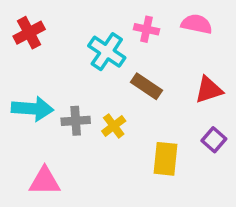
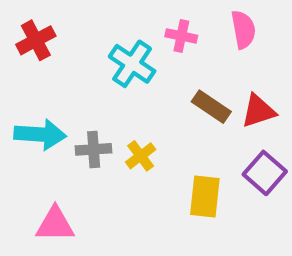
pink semicircle: (197, 24) -> (243, 30), turned 68
brown rectangle: (147, 86) -> (211, 107), moved
purple square: (214, 140) -> (265, 173), size x1.4

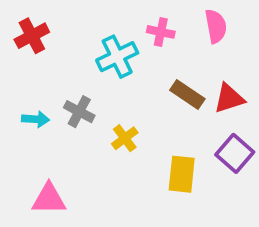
cyan cross: (132, 64) -> (117, 57), turned 30
cyan arrow: (40, 134) -> (36, 119), size x0.6
gray cross: (94, 149) -> (79, 112), moved, turned 32

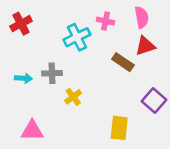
red triangle: (229, 98) -> (145, 46), moved
gray cross: (79, 112) -> (52, 73), turned -30
yellow cross: (125, 138) -> (73, 97), moved
yellow rectangle: (182, 174) -> (119, 128), moved

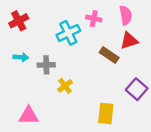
cyan arrow: (23, 78) -> (21, 57), moved

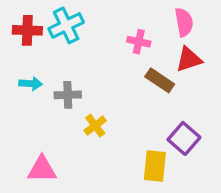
pink cross: (94, 19) -> (139, 42), moved
red cross: (19, 21) -> (27, 30), turned 30
cyan cross: (68, 33) -> (66, 25), moved
purple square: (137, 89) -> (184, 138), moved

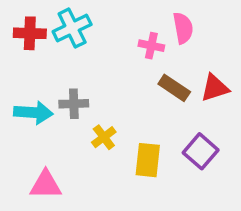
pink semicircle: (184, 22) -> (183, 28), moved
red triangle: (189, 59) -> (215, 88), moved
cyan arrow: (31, 84) -> (33, 113), moved, size x1.5
yellow rectangle: (155, 166) -> (148, 160), moved

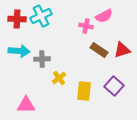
pink semicircle: (183, 28) -> (104, 16), turned 72
cyan arrow: (33, 113) -> (19, 51), moved

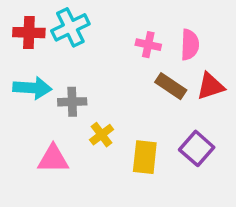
pink semicircle: (104, 16) -> (190, 45), moved, turned -60
pink triangle: (26, 105) -> (53, 159), moved

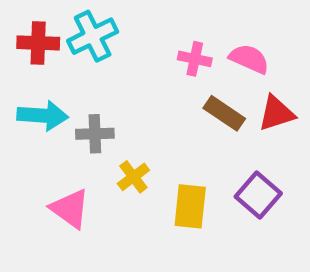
pink semicircle: (190, 45) -> (249, 59), turned -68
pink triangle: (53, 159) -> (70, 209), turned 36

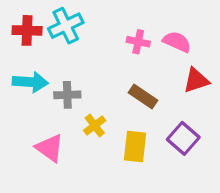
brown rectangle: (224, 113) -> (143, 96), moved

